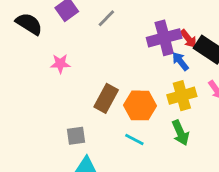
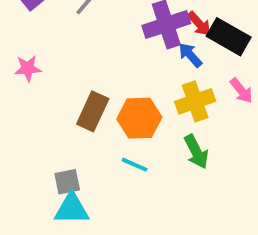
gray square: (76, 136) -> (67, 182), moved

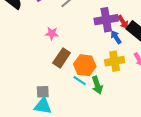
pink star: (28, 68) -> (52, 33), moved
green arrow: (196, 152) -> (97, 85), moved
cyan line: (135, 165) -> (80, 81), moved

